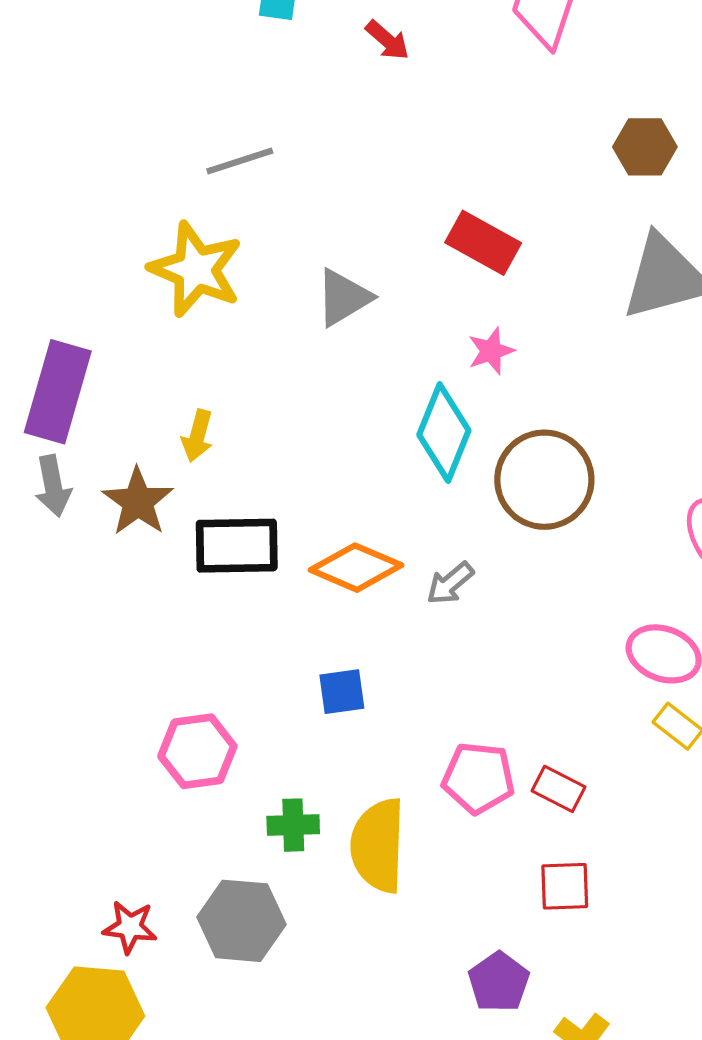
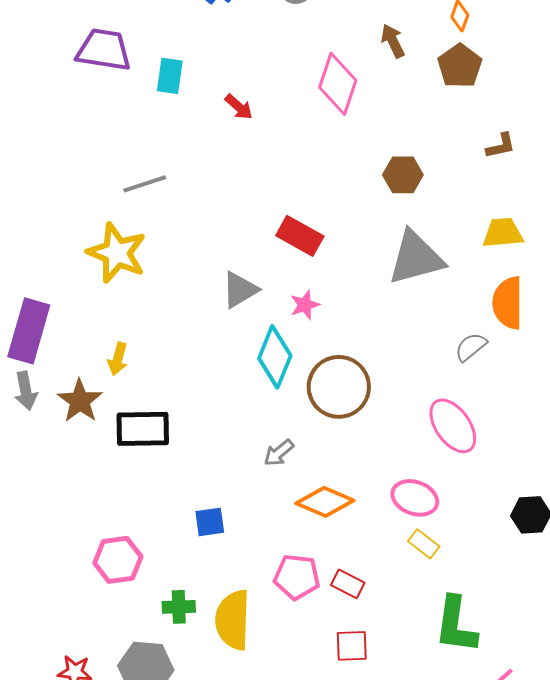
gray triangle: (343, 298) -> (240, 290), moved
orange diamond: (356, 568) -> (325, 502), moved

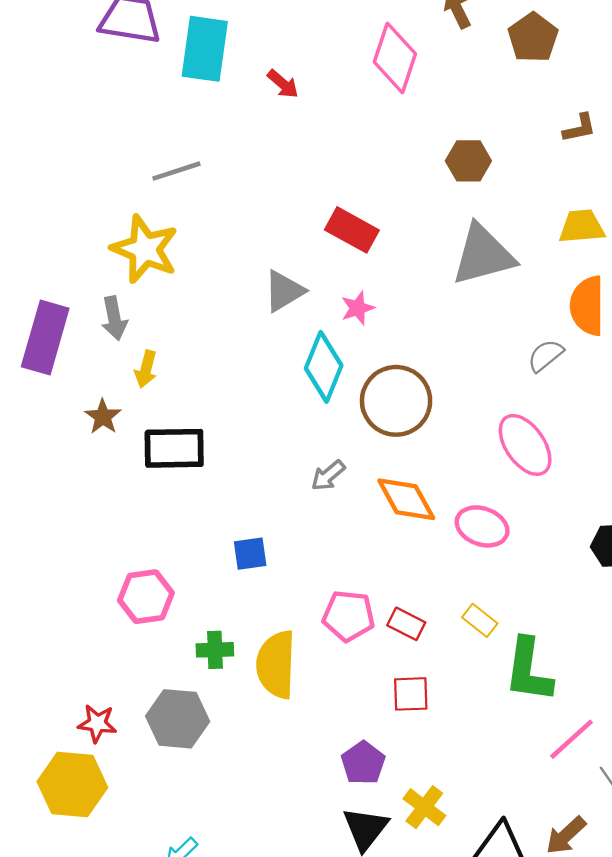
cyan rectangle: (170, 76) -> (205, 49), size x1.6
gray arrow: (26, 391) -> (114, 318), moved
brown star: (80, 401) -> (103, 417), size x0.7
orange diamond: (325, 502) -> (406, 499), moved, turned 38
yellow rectangle: (424, 544) -> (480, 620), moved

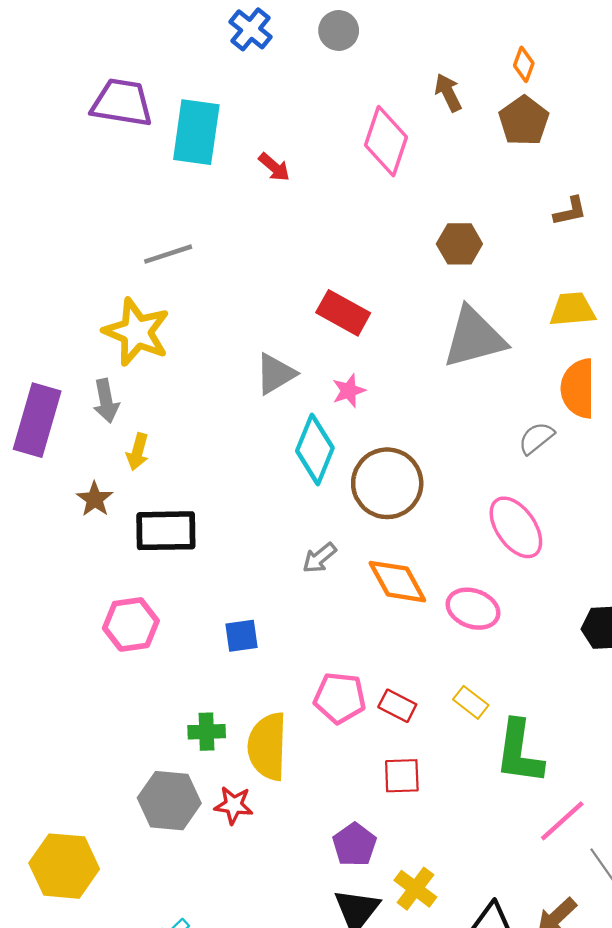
pink hexagon: (146, 597) -> (131, 624), moved
red star: (97, 723) -> (234, 805), moved

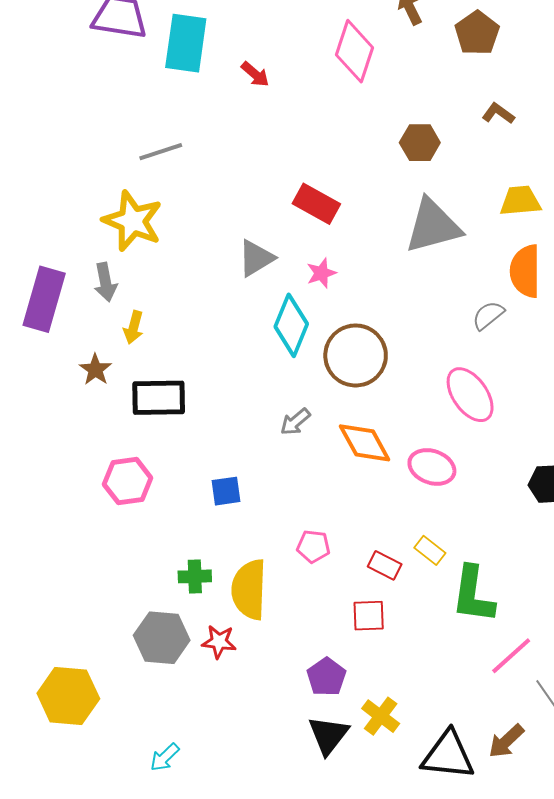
brown L-shape: (570, 211) -> (498, 113), moved, turned -132
pink pentagon: (340, 698) -> (313, 546), size x0.7
red rectangle: (397, 706) -> (385, 565), moved

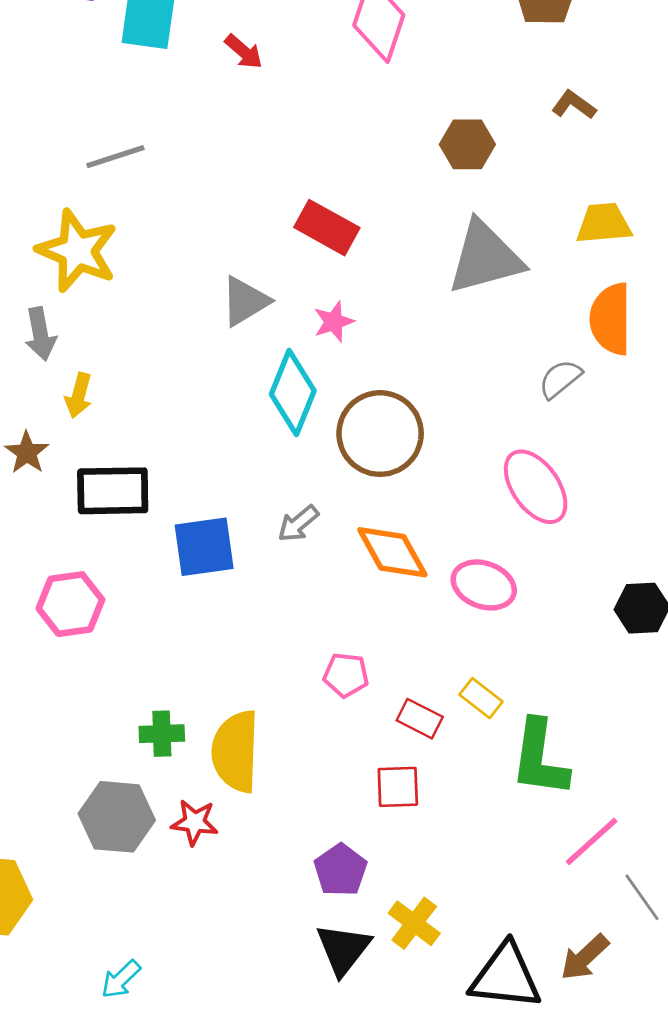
blue square: (226, 491) -> (204, 547), moved, size x1.5
pink pentagon: (313, 546) -> (346, 675), moved

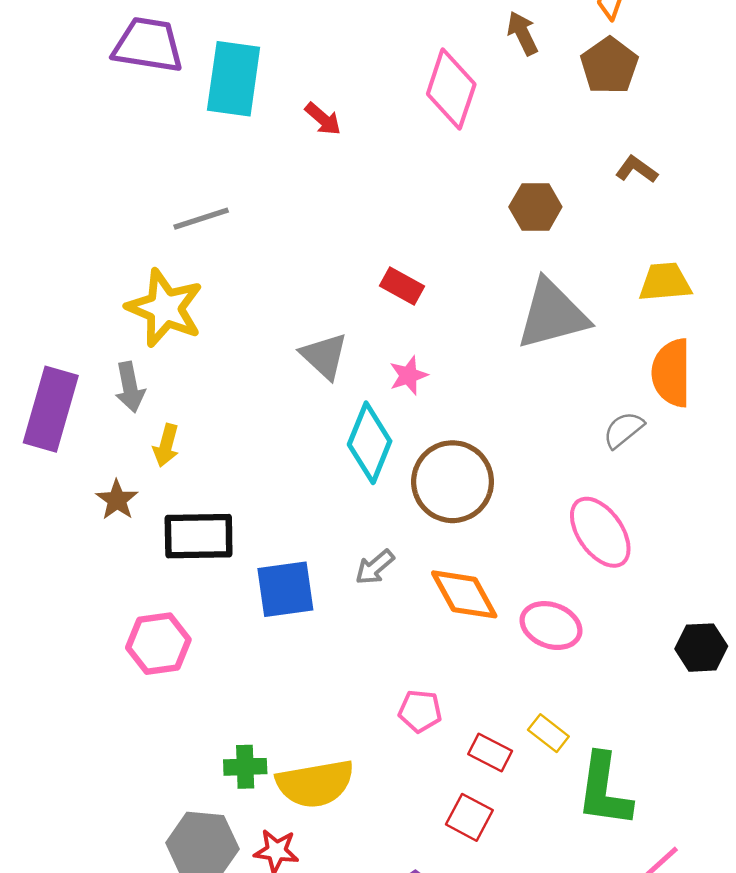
red rectangle: (327, 228) -> (402, 286), size x0.7
gray triangle: (245, 301) -> (324, 356), turned -46
yellow semicircle: (235, 751) -> (315, 784), turned -102
red square: (398, 787) -> (469, 817), turned 30

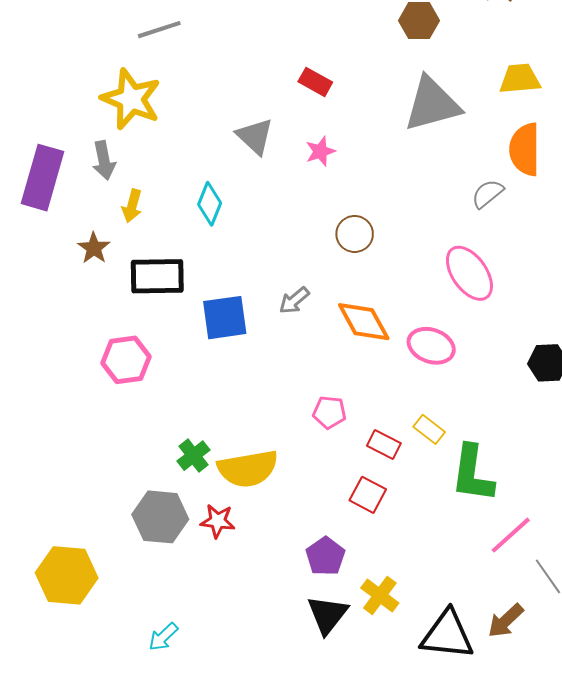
cyan diamond: (370, 443) -> (210, 204), moved, size x0.7
brown circle: (453, 482) -> (355, 234), size x0.6
green cross: (245, 767) -> (194, 456), turned -36

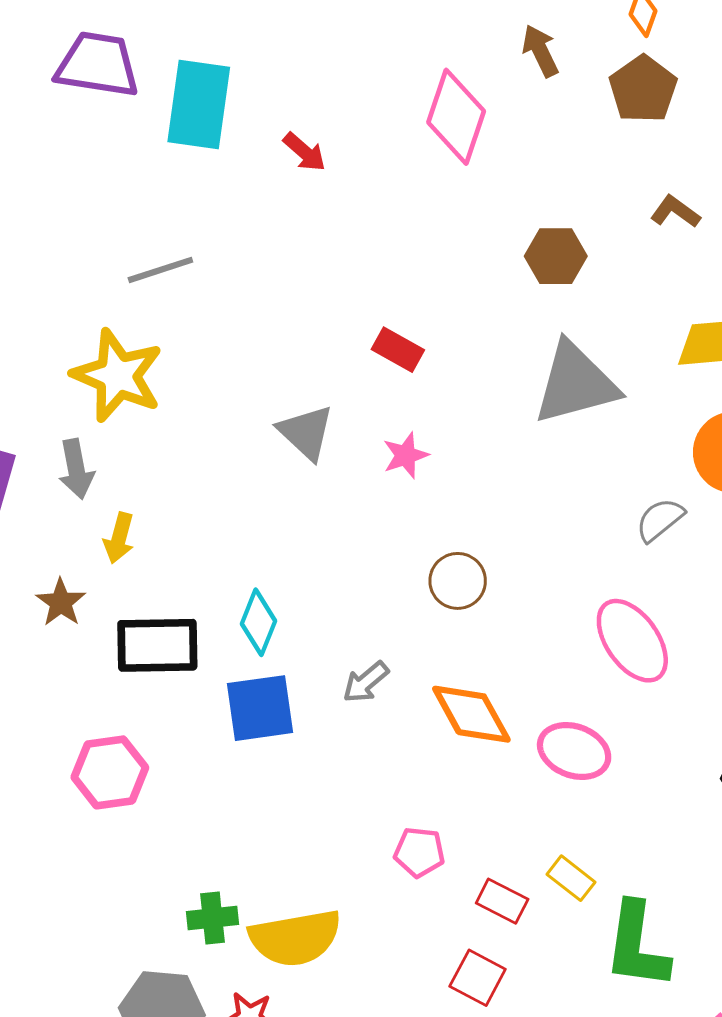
cyan diamond: (210, 204) -> (258, 622), moved
green cross: (194, 456) -> (213, 918), turned 32

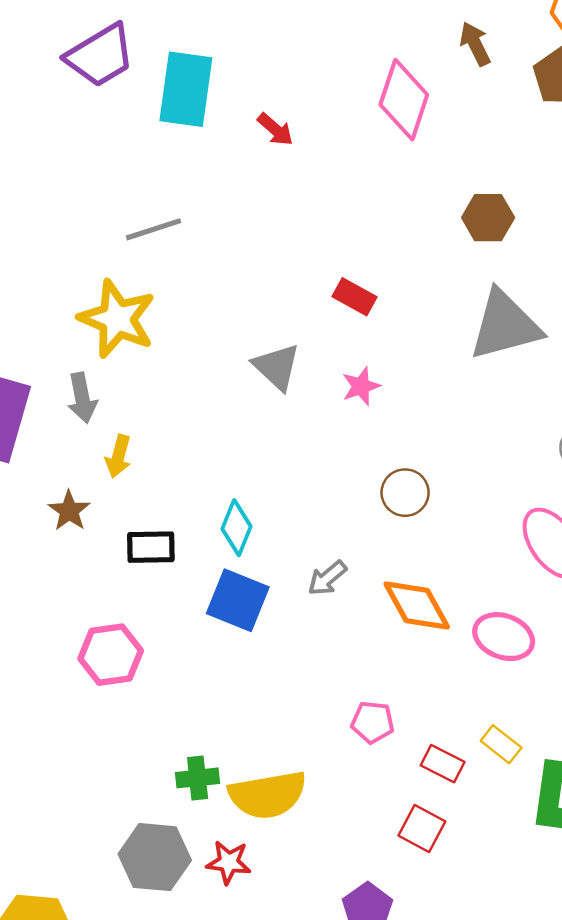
purple trapezoid: (98, 65) -> (100, 56), turned 140
black rectangle: (157, 645) -> (151, 547), size x0.7
blue square: (260, 708) -> (238, 600), turned 30

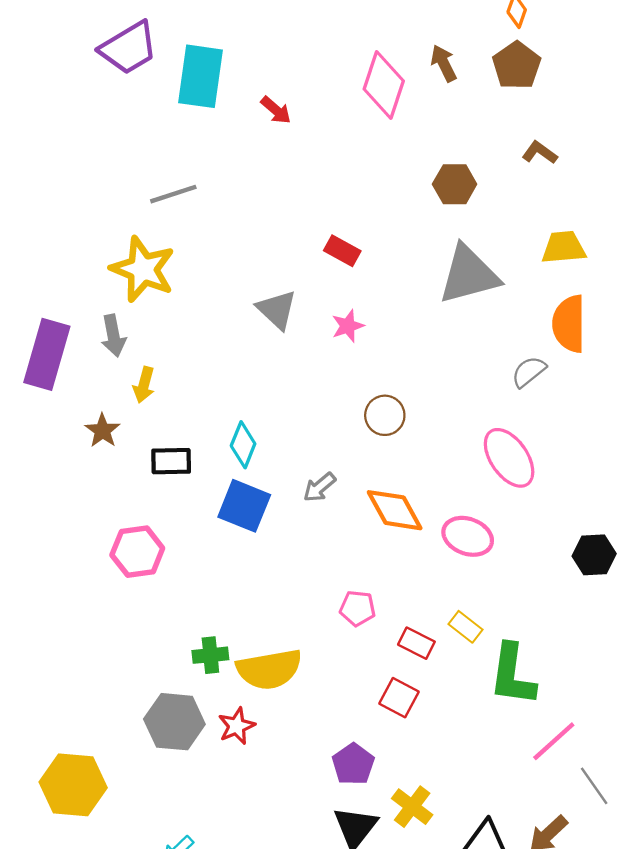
brown arrow: (475, 44) -> (444, 63), moved
red star: (229, 862) -> (237, 726), turned -30

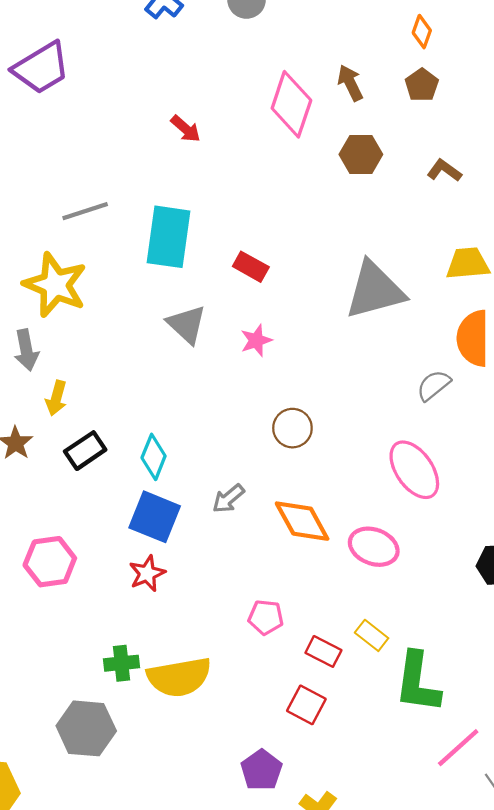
brown pentagon: (517, 65) -> (422, 85), size x0.7
cyan rectangle: (201, 76) -> (168, 237), moved
brown hexagon: (455, 184) -> (361, 154), moved
black rectangle: (171, 461) -> (85, 451), moved, turned -33
red star: (237, 726) -> (147, 573), moved

